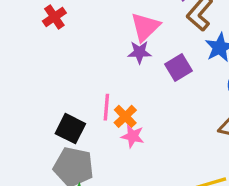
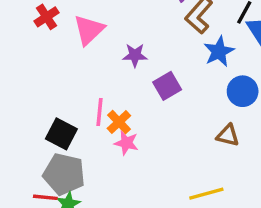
pink triangle: (145, 27) -> (89, 30), moved
purple square: (179, 67) -> (167, 86), moved

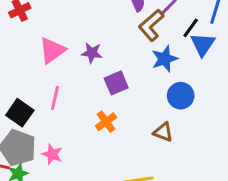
pink triangle: (89, 30) -> (52, 50), moved
orange cross: (119, 122) -> (106, 122), moved
pink star: (126, 143) -> (52, 154), moved

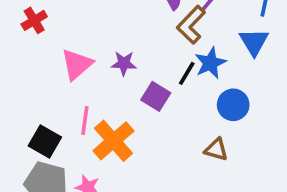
black line: (191, 28) -> (187, 73), moved
purple square: (116, 83) -> (156, 96), turned -30
orange cross: (106, 122) -> (113, 141), moved, size x1.6

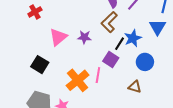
brown L-shape: (191, 25) -> (109, 22), moved
purple square: (156, 96) -> (111, 59), moved
pink line: (85, 121) -> (98, 75), moved
black square: (45, 142) -> (40, 65), moved

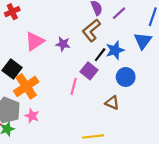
orange cross: (78, 80) -> (26, 86), moved

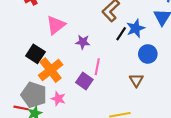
purple star: (63, 44) -> (83, 42), moved
purple square: (89, 71) -> (84, 81), moved
brown triangle: (112, 103) -> (136, 80), turned 40

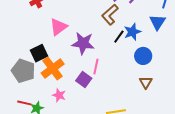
purple star: (83, 42) -> (83, 43), size x1.6
black square: (35, 54) -> (39, 53), turned 30
brown triangle: (136, 80) -> (146, 82), moved
gray pentagon: (34, 95) -> (23, 71), moved

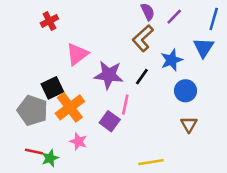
black line: (119, 37) -> (142, 77), moved

